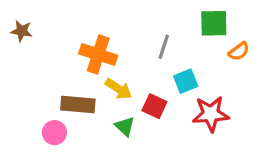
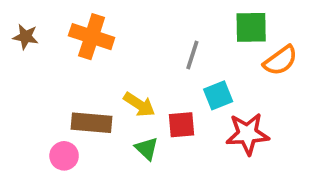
orange semicircle: (239, 51) -> (280, 60), size x1.4
orange cross: (98, 54) -> (92, 37), moved
red square: (154, 106) -> (181, 125), turned -30

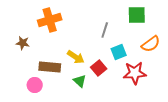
brown star: (26, 37) -> (23, 43), moved
orange cross: (92, 37) -> (50, 20), turned -35
orange semicircle: (280, 60) -> (151, 44), moved
red square: (181, 125) -> (99, 68), turned -35

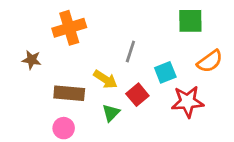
gray line: (105, 30) -> (130, 52), moved
green triangle: (80, 81) -> (111, 113), turned 32
pink circle: (35, 85) -> (64, 128), moved

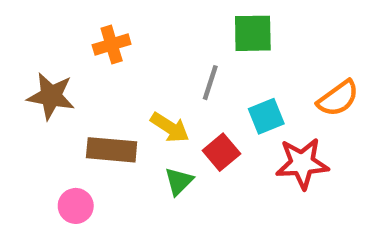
green square: (190, 21) -> (253, 33), moved
orange cross: (69, 28) -> (112, 45), size x0.7
brown star: (32, 60) -> (51, 96), size x1.5
pink circle: (64, 128) -> (76, 206), moved

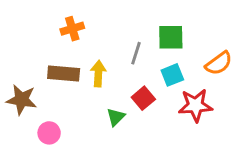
green square: (253, 33) -> (171, 37), moved
brown star: (51, 96) -> (22, 100), moved
yellow arrow: (170, 127) -> (98, 74), moved, turned -120
brown rectangle: (112, 150) -> (64, 74), moved

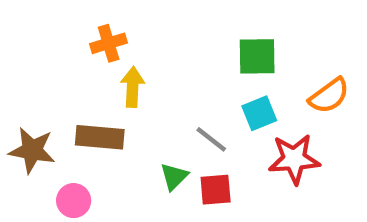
gray line: (136, 53) -> (211, 139), moved, turned -70
brown rectangle: (64, 74) -> (100, 137), moved
yellow arrow: (98, 74) -> (133, 87), moved
red square: (143, 98) -> (216, 190), moved, turned 35

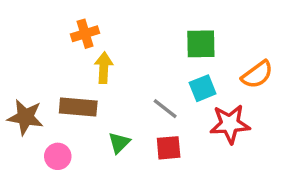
green triangle: (174, 177) -> (119, 143), moved

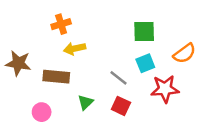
yellow arrow: (104, 68) -> (75, 49), turned -105
brown star: (25, 117) -> (18, 63), moved
red square: (169, 148) -> (121, 106), turned 30

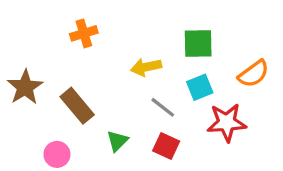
yellow arrow: (75, 49) -> (146, 67), moved
brown star: (18, 63) -> (25, 87), turned 30
brown rectangle: (56, 77) -> (77, 106), turned 45

